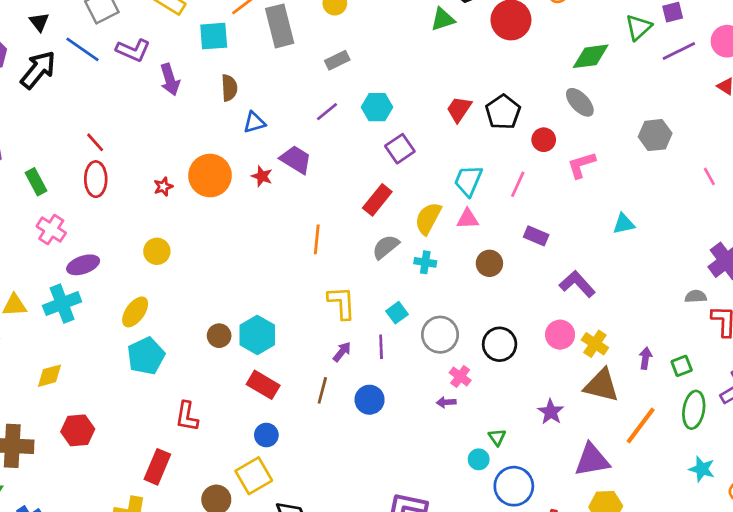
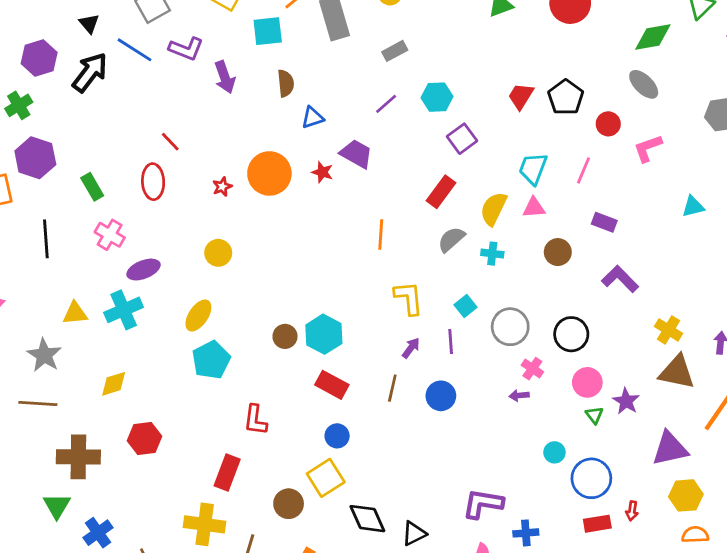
red line: (95, 142) -> (170, 142), moved
purple L-shape: (577, 284) -> (620, 279), moved
pink circle: (560, 335) -> (587, 382), moved
green triangle: (497, 437) -> (594, 415), moved

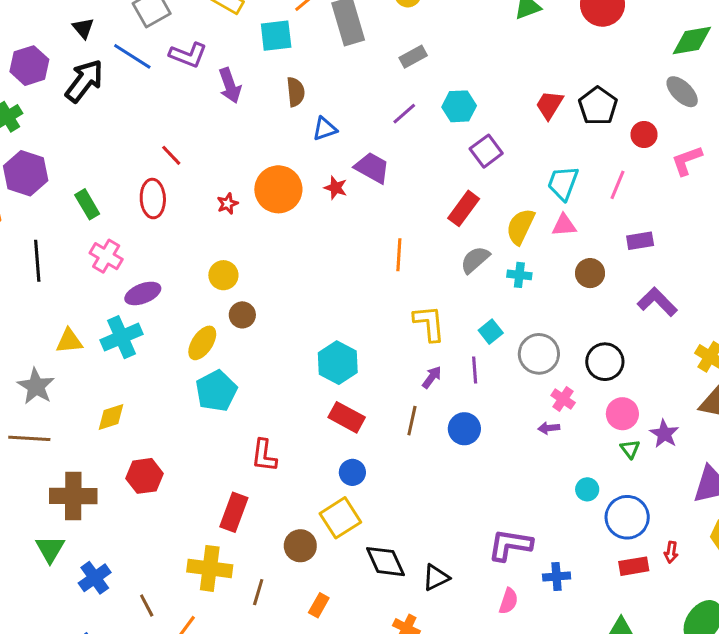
purple rectangle: (604, 222) -> (640, 241), turned -30
brown circle: (285, 336) -> (242, 315), moved

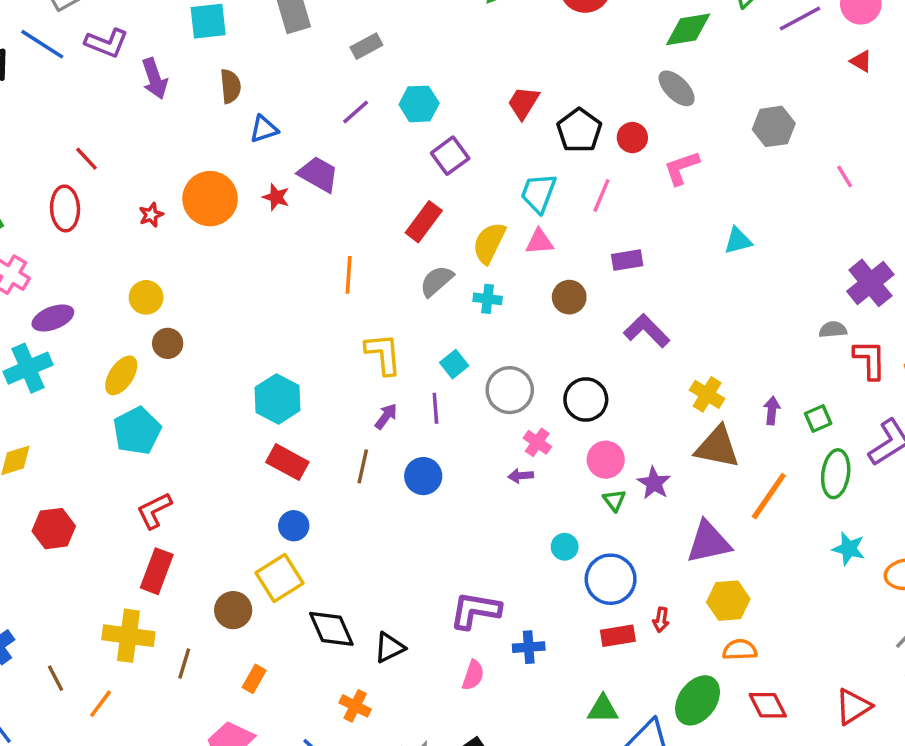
black pentagon: (598, 106) -> (579, 130), moved
red L-shape: (264, 455) -> (154, 511), moved, turned 56

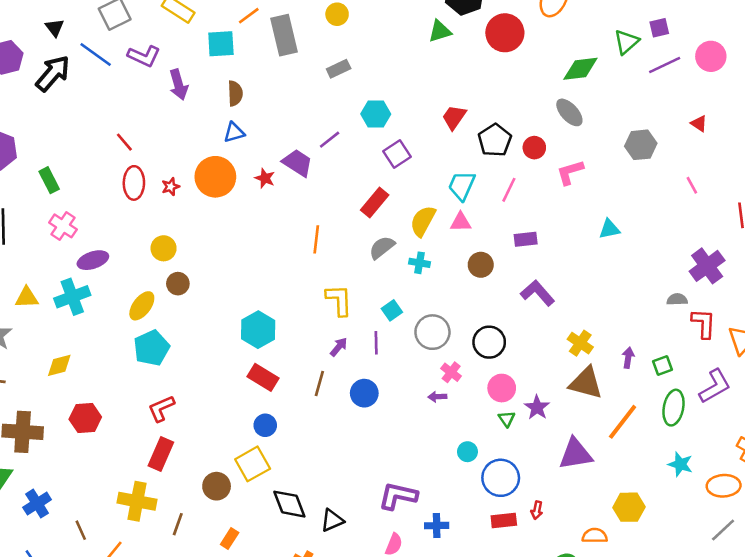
red triangle: (861, 61) -> (699, 124), moved
purple line: (356, 112) -> (330, 140), moved
blue triangle: (264, 129) -> (234, 132), moved
red ellipse: (65, 208) -> (134, 183), moved
yellow hexagon: (728, 601) -> (629, 507), moved

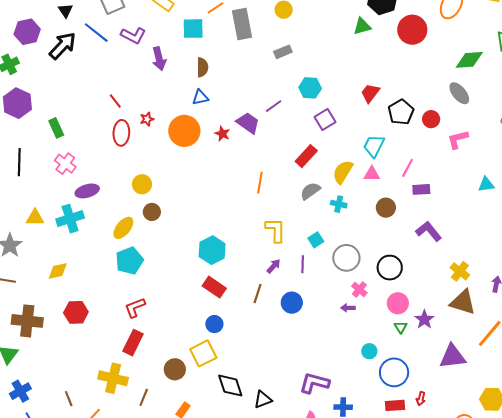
red star: (171, 187) -> (147, 119), moved
pink line: (509, 190) -> (408, 168), moved
blue cross: (37, 504) -> (20, 391), moved

